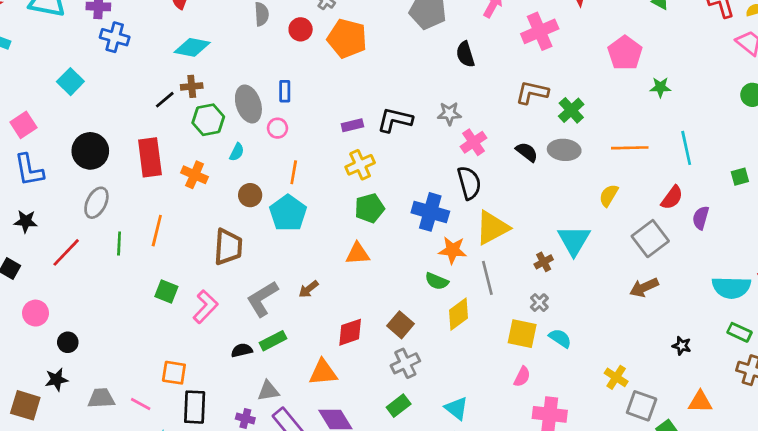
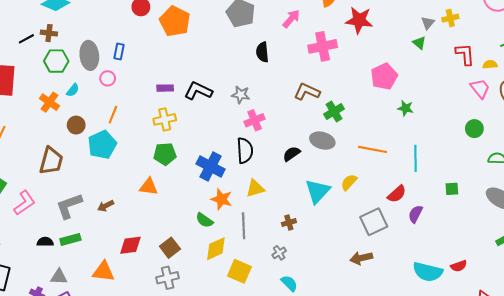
black semicircle: (527, 152) -> (292, 154), moved, turned -84
orange cross: (195, 175) -> (49, 102), moved
yellow triangle: (492, 228) -> (255, 188), size x0.7
cyan triangle: (574, 240) -> (318, 191), moved
yellow square: (522, 334) -> (239, 271), moved

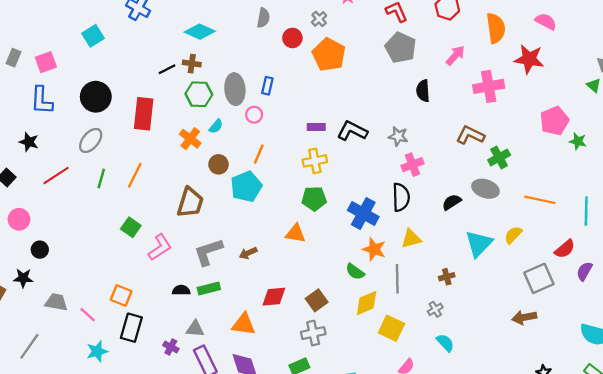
green star: (406, 108) -> (578, 141), moved

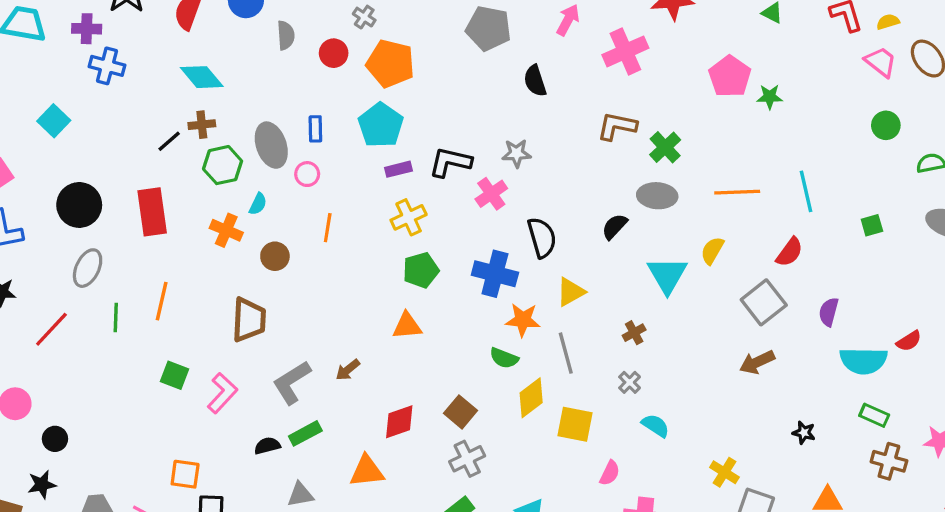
cyan diamond: (200, 32) -> (202, 77), turned 40
pink cross: (412, 165) -> (491, 194), moved
cyan pentagon: (246, 187) -> (381, 125), moved
purple semicircle: (584, 271) -> (829, 312), moved

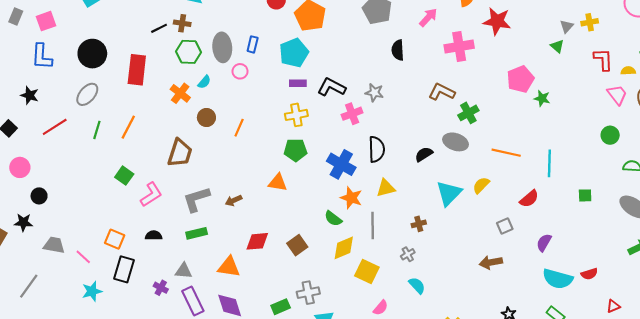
orange line: (328, 228) -> (239, 128), moved
gray square: (764, 302) -> (505, 226), size x0.6
black semicircle: (267, 446) -> (154, 235), moved
gray cross: (467, 459) -> (308, 293), moved

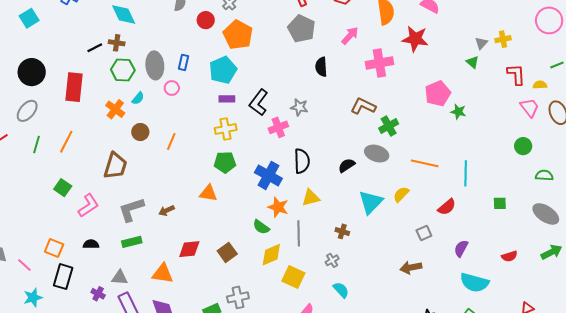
black L-shape: (331, 87) -> (259, 102), turned -80
brown cross: (419, 224) -> (342, 231), turned 32
red semicircle: (589, 274) -> (509, 256), moved

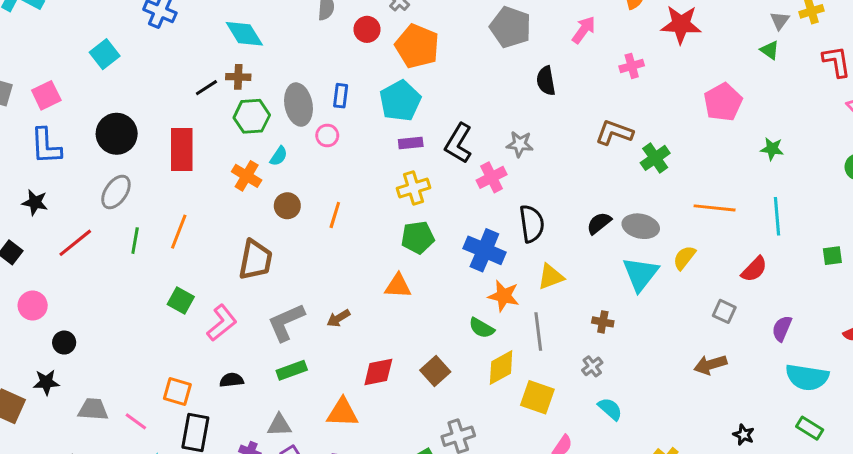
pink cross: (379, 63) -> (632, 66), size x0.6
green star: (458, 112) -> (772, 149), moved
gray ellipse: (377, 154) -> (641, 226), moved
gray square: (424, 233) -> (724, 311), turned -35

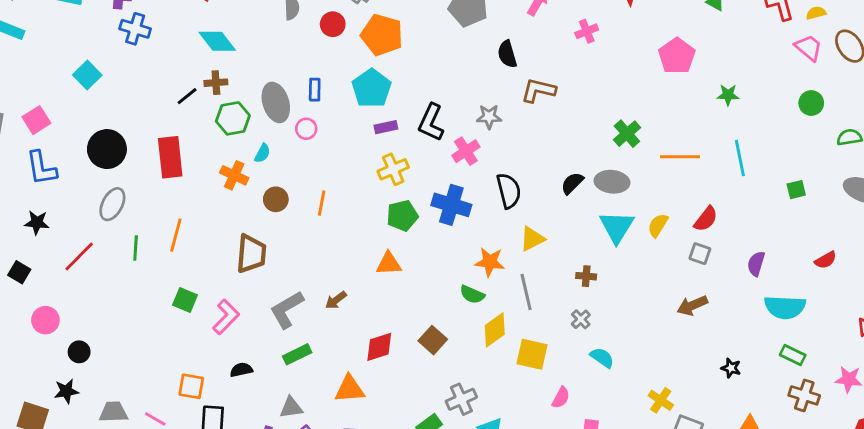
brown L-shape: (614, 133) -> (538, 90), moved
green cross: (655, 158) -> (627, 134), moved
blue cross: (484, 250) -> (451, 205), moved
yellow semicircle: (684, 258) -> (658, 225), moved
red semicircle: (754, 269) -> (706, 219), moved

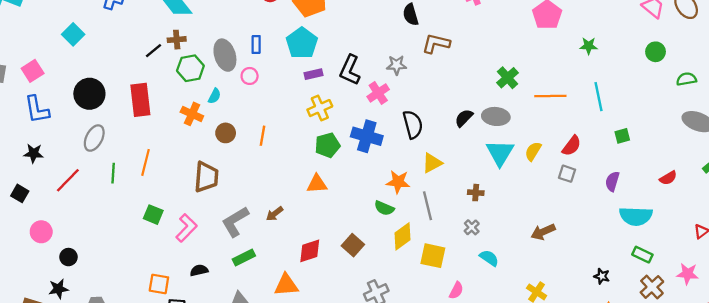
green square: (796, 190) -> (622, 136), moved
brown arrow: (692, 305) -> (543, 232), moved
black star: (731, 368) -> (602, 276), moved
brown cross: (804, 395) -> (652, 287), turned 30

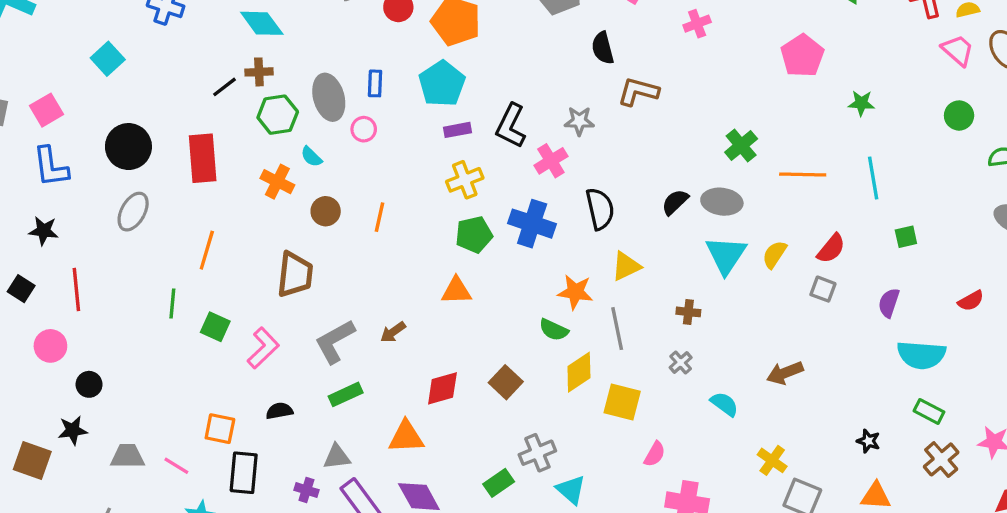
cyan semicircle: (215, 96) -> (311, 157), turned 105
green line: (113, 173) -> (172, 304), moved
red line: (68, 180) -> (76, 290), moved, turned -52
cyan semicircle: (489, 258) -> (724, 404), moved

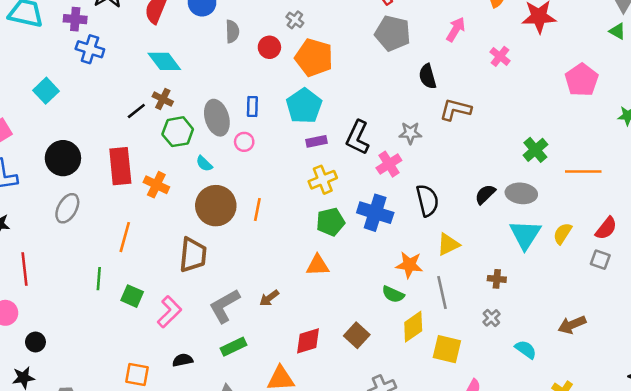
pink cross: (697, 24) -> (500, 56), turned -30
brown cross: (259, 72) -> (163, 99), turned 30
orange cross: (277, 182) -> (156, 185), moved
brown circle: (326, 211) -> (216, 206), size x1.8

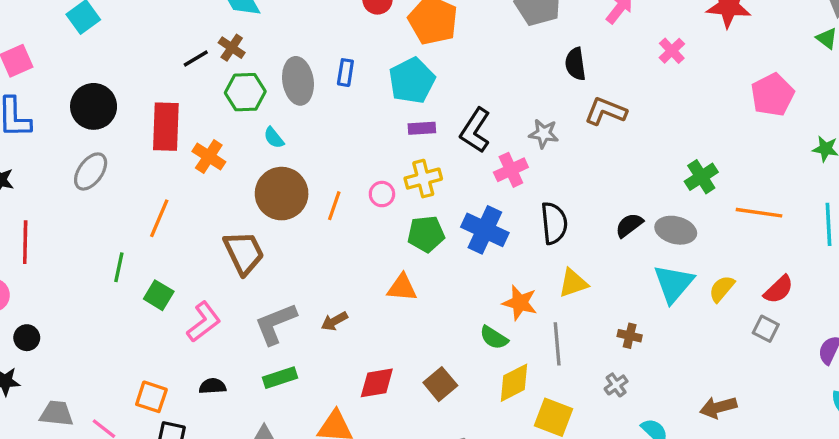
pink circle: (244, 142) -> (382, 194), moved
brown trapezoid: (193, 255) -> (244, 253), turned -39

